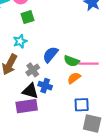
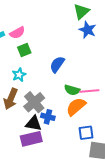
blue semicircle: (50, 55) -> (57, 64), moved
gray cross: (33, 70) -> (34, 102), size x1.5
orange semicircle: (74, 78) -> (76, 107), size x1.5

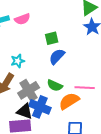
green square: (24, 50) -> (52, 38), moved
green semicircle: (72, 90) -> (55, 85), moved
blue cross: (48, 117) -> (40, 107), size x1.5

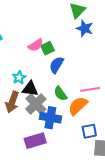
pink semicircle: (22, 19) -> (36, 45), moved
green semicircle: (55, 85) -> (60, 94), turned 42
black triangle: (25, 111) -> (30, 89), moved

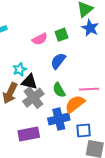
green square: (47, 48) -> (62, 35), moved
blue cross: (50, 118) -> (59, 119), moved, turned -30

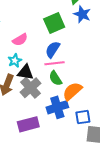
green square: (62, 35) -> (54, 23), size x1.5
pink semicircle: (40, 39) -> (20, 40), moved
pink line: (89, 89) -> (54, 63), moved

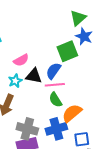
green square: (54, 23) -> (67, 51), moved
black triangle: (25, 72) -> (34, 76), moved
gray cross: (30, 88) -> (27, 129), moved, turned -35

